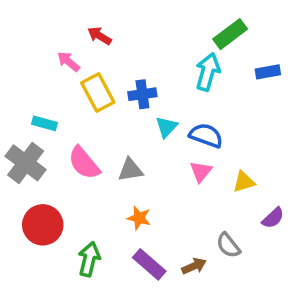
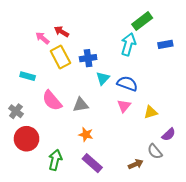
red arrow: (99, 36) -> (62, 32), moved
gray cross: (26, 163) -> (16, 111), moved, size x0.6
gray semicircle: (228, 245) -> (155, 151), moved
brown arrow: (194, 266) -> (136, 164), moved

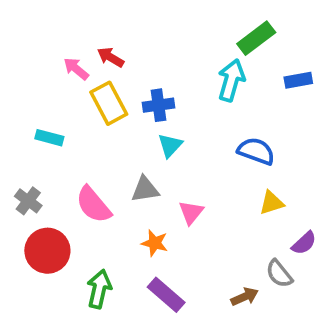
cyan triangle: (103, 78) -> (170, 145), moved
blue semicircle: (127, 84) -> (256, 151), moved
pink semicircle: (52, 101) -> (93, 205), moved
pink triangle: (124, 106) -> (191, 212), moved

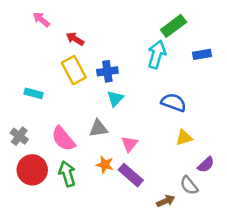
pink arrow: (76, 69) -> (41, 19), moved
green arrow: (99, 289) -> (67, 174), moved, turned -30
purple rectangle: (166, 295) -> (131, 175), moved

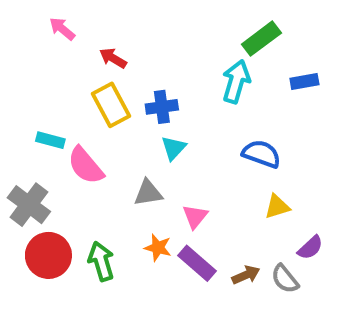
gray cross: (19, 136) -> (29, 205), size x1.5
pink semicircle: (63, 139) -> (86, 166), moved
brown arrow: (166, 201) -> (246, 275), moved

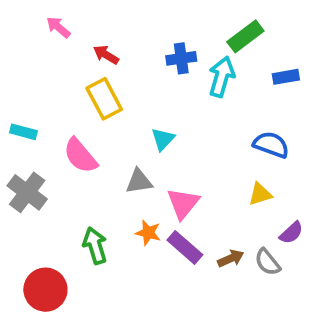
blue cross: (162, 107) -> (181, 58), moved
cyan rectangle: (50, 140) -> (23, 132), moved
blue semicircle: (261, 154) -> (271, 145), moved
pink triangle: (195, 216) -> (183, 203), size x1.4
red circle: (48, 255) -> (45, 290), moved

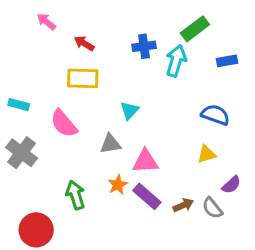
yellow rectangle: (104, 99) -> (83, 78), turned -60
pink triangle: (183, 203) -> (145, 161), turned 48
orange star: (148, 233) -> (118, 185), turned 30

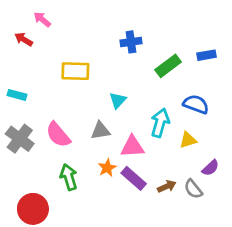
green rectangle: (195, 29) -> (168, 66), moved
red arrow: (84, 43) -> (24, 39), moved
cyan arrow: (176, 61) -> (160, 123), moved
pink semicircle: (64, 124) -> (58, 135), moved

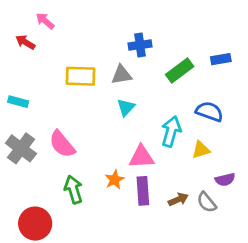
gray triangle: (100, 131) -> (122, 75), moved
purple semicircle: (210, 168) -> (225, 180), turned 30
purple rectangle: (134, 178) -> (143, 191), turned 45

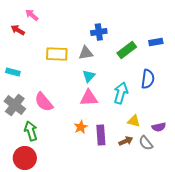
blue semicircle: (209, 112) -> (148, 79), turned 78
yellow triangle: (201, 150) -> (134, 121), moved, turned 32
pink triangle: (141, 157) -> (89, 98), moved
green arrow: (73, 190) -> (31, 131), moved

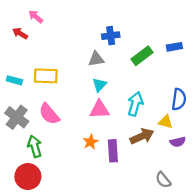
yellow rectangle: (57, 54) -> (46, 76), moved
blue semicircle: (148, 79) -> (179, 99), moved
yellow triangle: (134, 121) -> (165, 122), moved
brown arrow: (126, 141) -> (142, 136), moved, size x1.5
gray semicircle: (146, 143) -> (163, 180), moved

